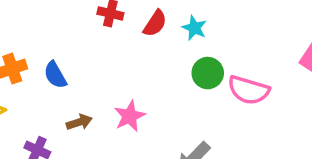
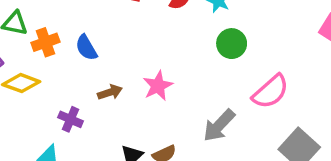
pink semicircle: (249, 90) -> (271, 92), moved, turned -57

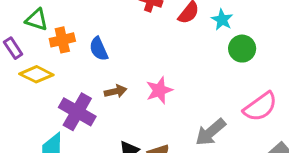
green circle: (232, 44) -> (242, 49), moved
purple cross: (70, 119) -> (77, 112), size x1.6

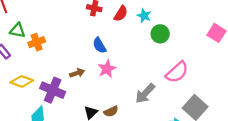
blue semicircle: (99, 49) -> (99, 45), moved
yellow diamond: (36, 74) -> (22, 81), moved

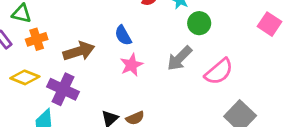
orange cross: (37, 42) -> (37, 39), moved
brown arrow: (77, 73) -> (79, 51), moved, size x1.6
gray arrow: (145, 93) -> (179, 58), moved

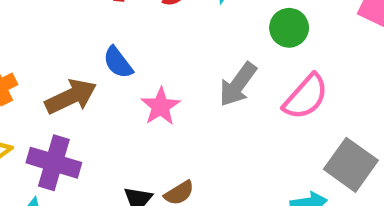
green circle: (199, 23) -> (289, 28), moved
blue semicircle: (123, 35) -> (118, 62), moved

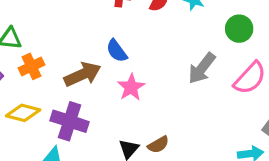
pink star: (161, 106) -> (131, 87), moved

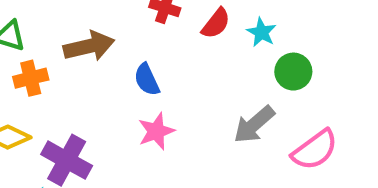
green circle: (239, 29) -> (293, 72), moved
brown arrow: (83, 74) -> (89, 46), moved

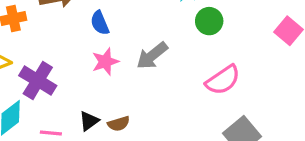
gray arrow: (254, 125) -> (152, 56), moved

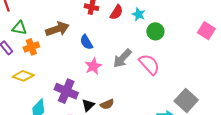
pink semicircle: (223, 80) -> (149, 64), moved, turned -90
purple cross: (38, 81) -> (66, 91), moved

